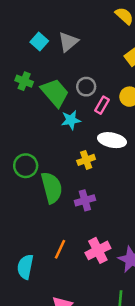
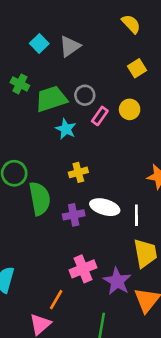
green trapezoid: (55, 93) -> (51, 99), turned -72
cyan star: (71, 120) -> (66, 129), turned 30
white ellipse: (112, 140) -> (105, 207), moved
orange line: (60, 249) -> (56, 300), moved

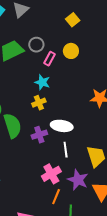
cyan star: (66, 129) -> (42, 82), moved
white line: (136, 215) -> (66, 150), moved
orange line: (56, 300) -> (56, 197), moved

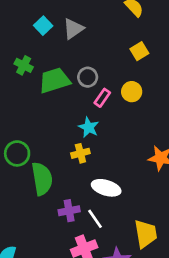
purple cross: (39, 135) -> (69, 211), moved
white line: (66, 150) -> (95, 219), moved, turned -35

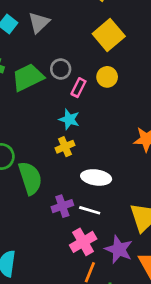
yellow square: (139, 51) -> (109, 35), size x1.6
white line: (95, 219) -> (90, 210), turned -30

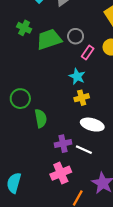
yellow cross: (65, 147) -> (82, 98), moved
green semicircle: (30, 178) -> (41, 118), size x0.7
pink cross: (83, 242) -> (61, 173), moved

